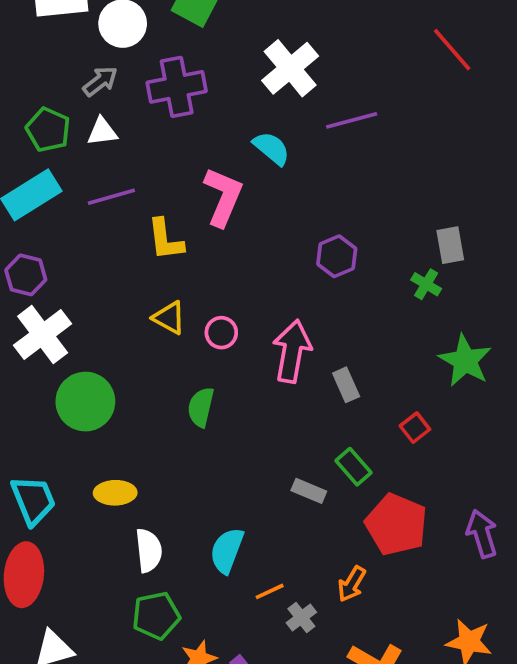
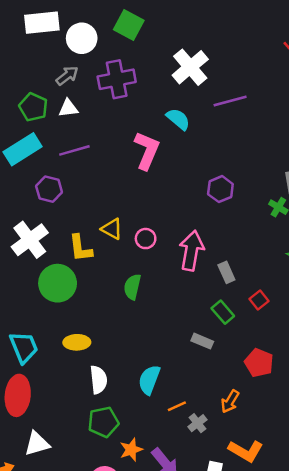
yellow L-shape: (165, 240) -> (80, 248), moved
purple hexagon: (26, 275) -> (49, 189), moved
red square: (415, 428) -> (259, 300), moved
green rectangle: (353, 467) -> (223, 312), moved
red pentagon: (396, 524) -> (259, 363), size x0.7

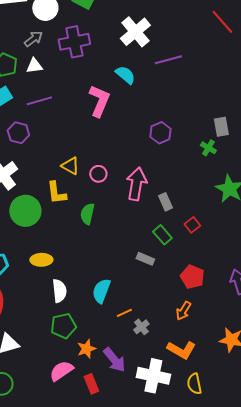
yellow L-shape: (80, 248) -> (56, 193), moved
orange arrow: (230, 401) -> (183, 311), moved

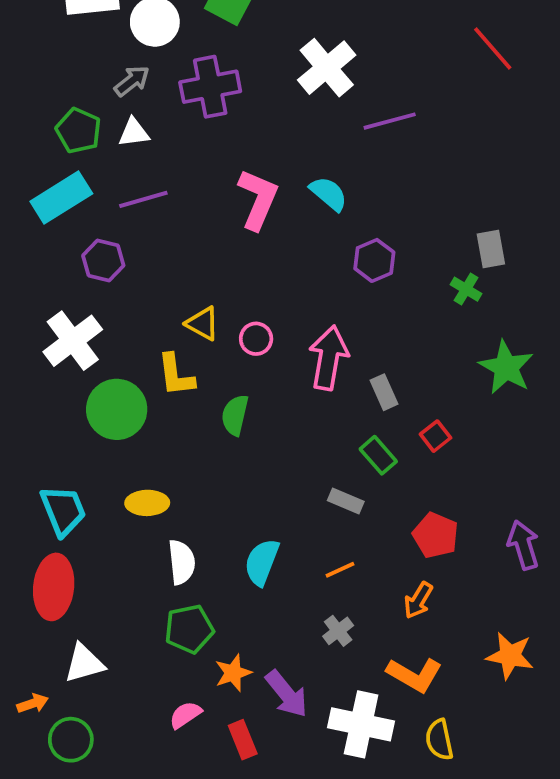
cyan semicircle: (125, 75) -> (329, 194), moved
orange line: (124, 313) -> (340, 570), moved
pink semicircle: (61, 371) -> (185, 715), size x0.7

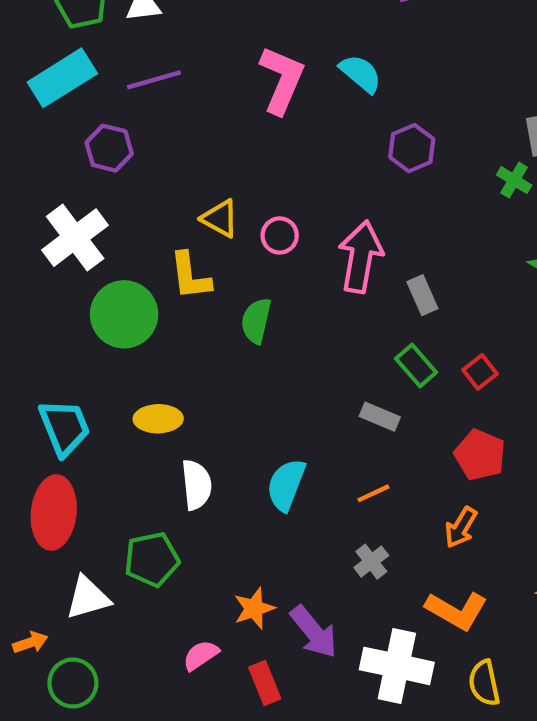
red square: (435, 436) -> (480, 372), moved
green pentagon: (189, 629) -> (152, 559), moved

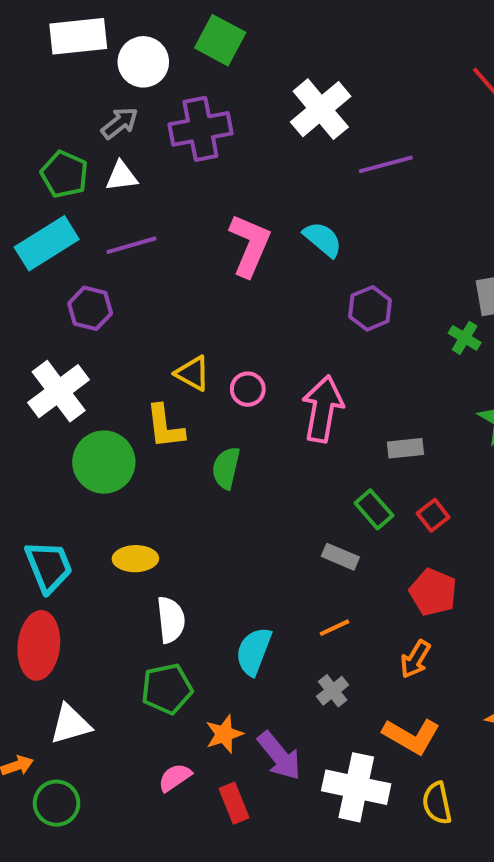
gray rectangle: (422, 295) -> (405, 448), moved, turned -72
cyan semicircle: (286, 485) -> (254, 651), moved
green pentagon: (152, 559) -> (167, 689), moved

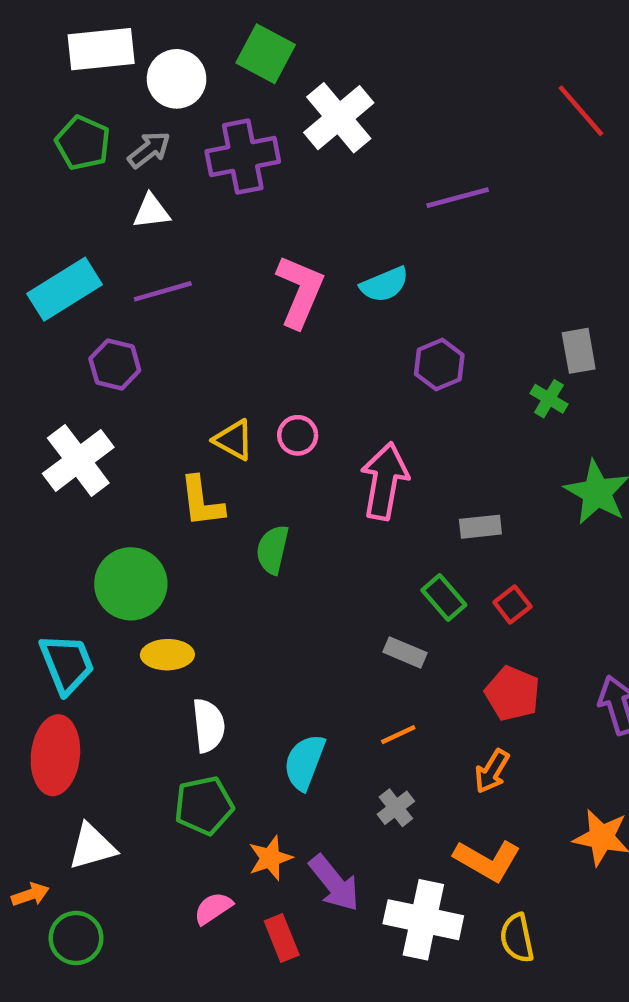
white cross: (321, 109) -> (339, 118), moved
green pentagon: (64, 174) -> (83, 143), moved
cyan semicircle: (323, 239) -> (384, 284), turned 117
pink circle: (248, 389) -> (298, 435), moved
green circle: (104, 462) -> (131, 584), moved

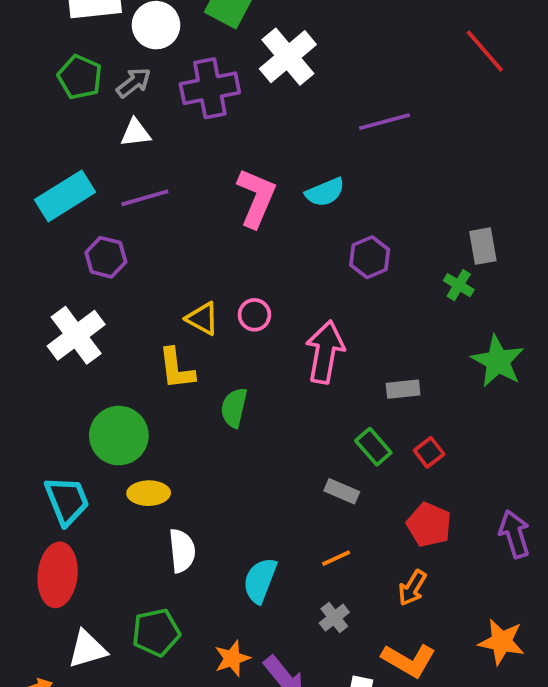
green pentagon: (204, 805) -> (156, 632), moved

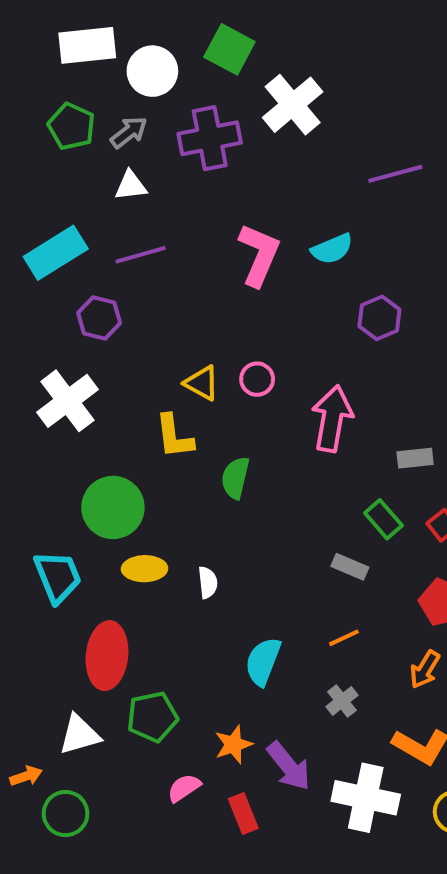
white semicircle: (182, 551) -> (208, 583), moved, size x0.7
red ellipse: (58, 575) -> (107, 656), moved

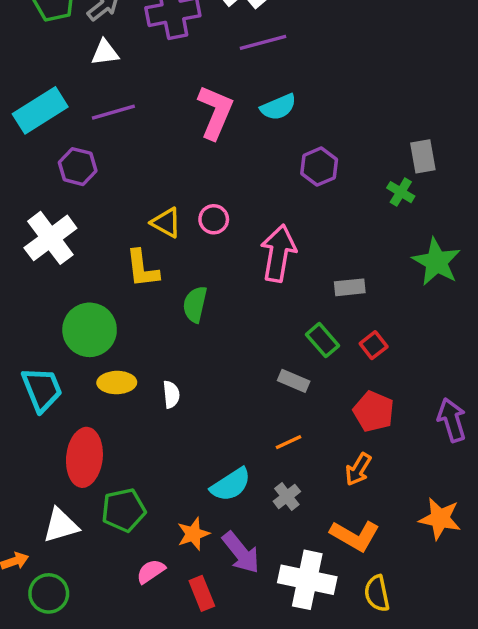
purple line: (395, 174) -> (263, 42), moved
cyan semicircle: (263, 661) -> (231, 485), moved, turned -144

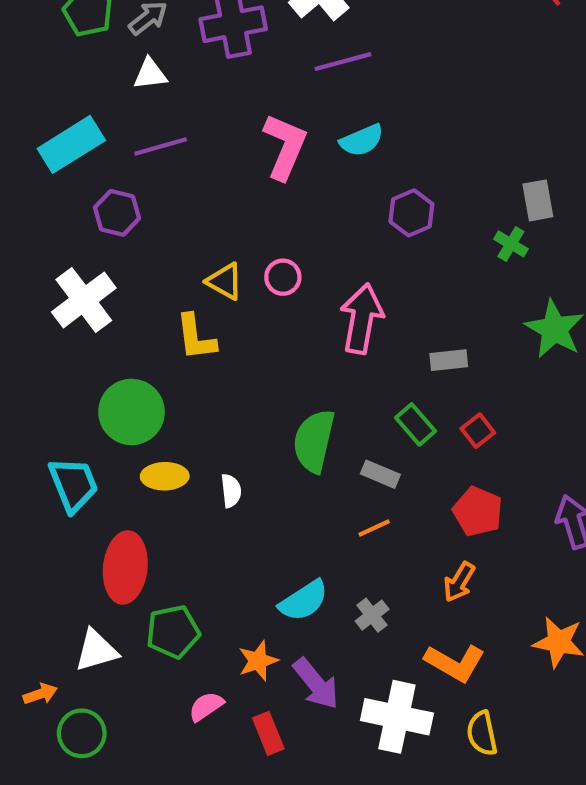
green semicircle: (195, 304) -> (314, 441), moved, size x1.4
orange line: (289, 442) -> (374, 528), moved

